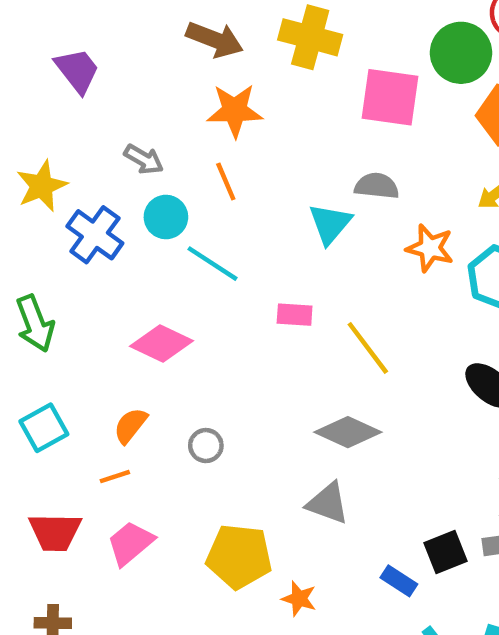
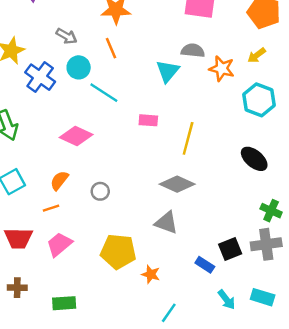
orange star: (430, 248) -> (222, 69), moved
yellow line: (368, 348) -> (188, 138), turned 52

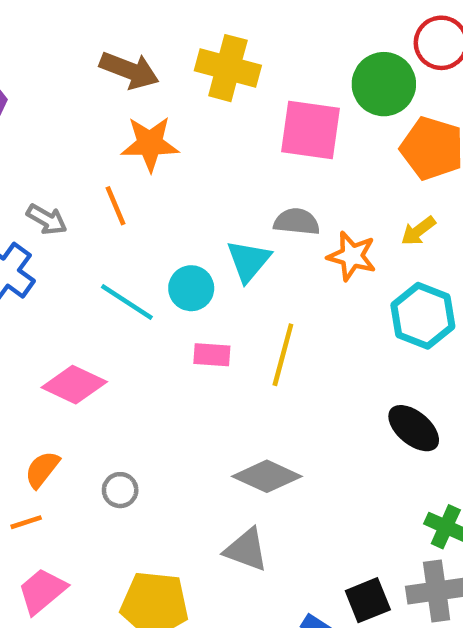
gray arrow: (67, 36) -> (47, 219), moved
orange line: (111, 48) -> (116, 206), moved
cyan circle: (79, 67) -> (191, 288), moved
yellow line: (188, 138) -> (283, 355), moved

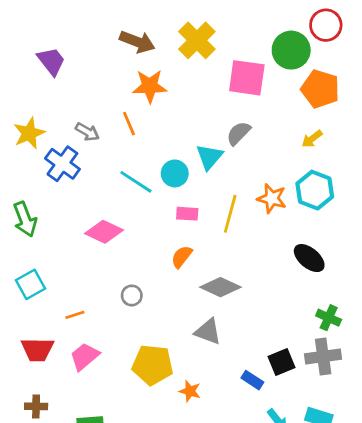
yellow cross: (228, 68) -> (197, 40), turned 30
gray semicircle: (297, 222) -> (238, 133), turned -52
orange star: (352, 256) -> (272, 198), moved
orange semicircle: (42, 469) -> (182, 257), moved

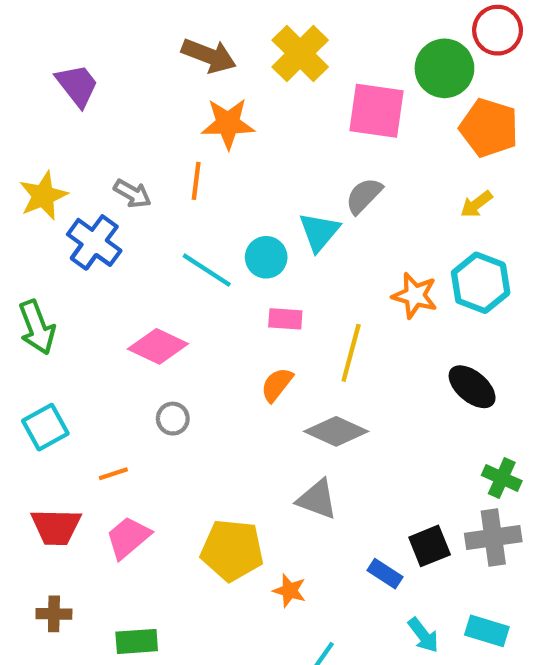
orange line: (129, 124) -> (196, 181), turned 30
yellow line: (230, 214) -> (351, 353), moved
gray circle: (132, 295) -> (173, 419), moved

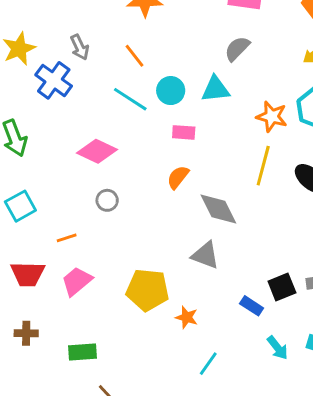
orange line: (196, 181) -> (135, 56), moved, turned -45
gray arrow: (132, 194) -> (80, 47), turned 35
cyan triangle: (319, 232) -> (215, 89), moved, turned 44
yellow line: (351, 353) -> (263, 166), moved
gray diamond: (336, 431) -> (218, 209), turned 39

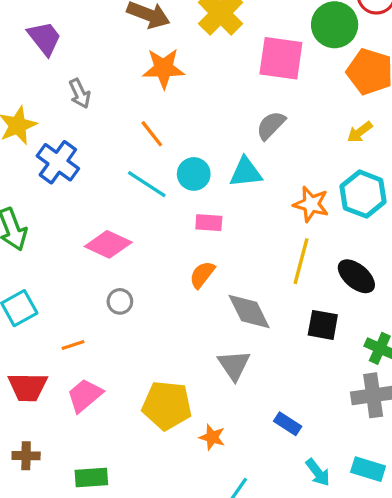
gray arrow: (80, 47) -> (80, 93), moved
gray triangle: (205, 255) -> (234, 365), turned 36
black square: (282, 287) -> (323, 325), moved, turned 32

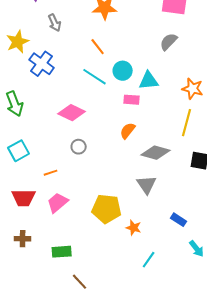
cyan triangle: (246, 172) -> (149, 81), moved
gray diamond: (249, 311) -> (156, 153), turned -48

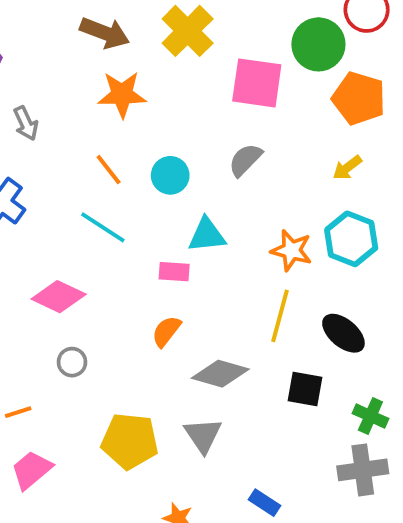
cyan circle: (123, 71) -> (170, 175), moved
yellow pentagon: (107, 209) -> (130, 441), moved

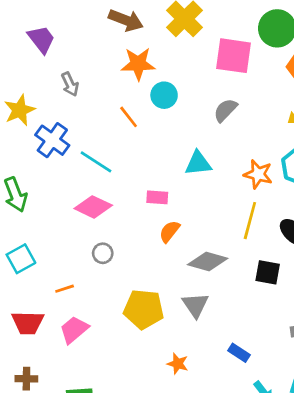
cyan circle: (170, 175) -> (164, 95), moved
cyan line: (103, 227) -> (96, 162), moved
pink rectangle: (174, 272) -> (157, 197), moved

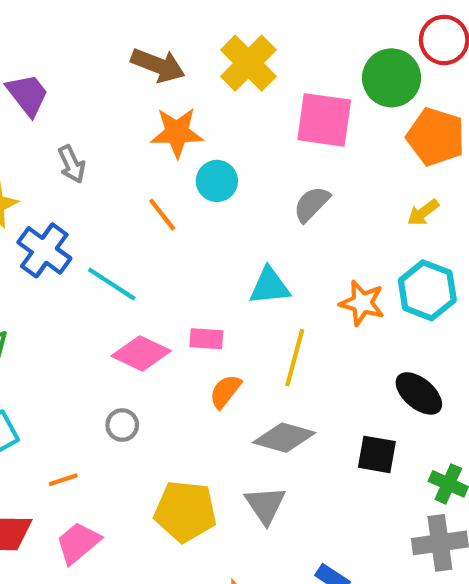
pink diamond: (93, 207) -> (141, 353), moved
yellow line: (250, 221) -> (295, 358), moved

